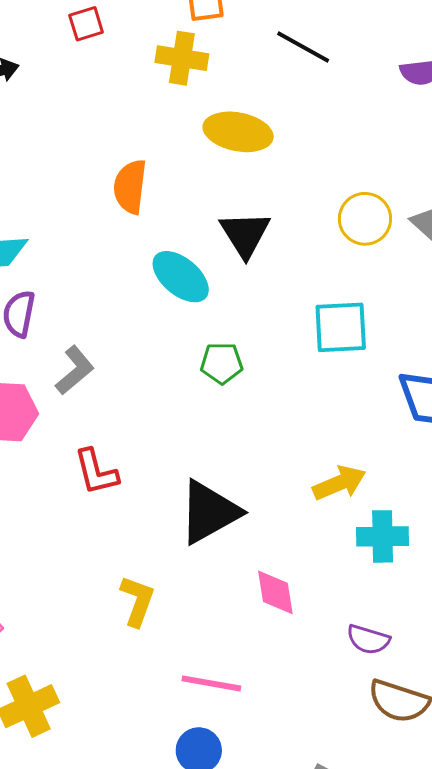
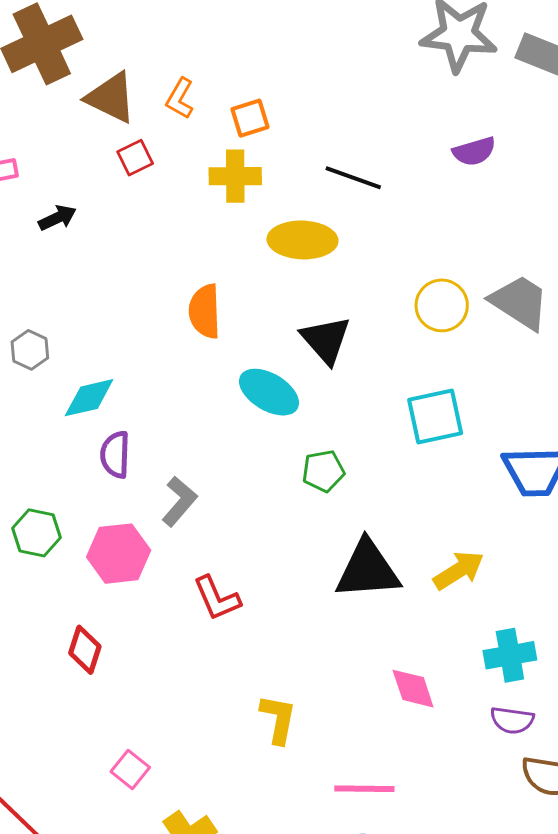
black line: (303, 47) -> (353, 178), moved
black triangle: (209, 512) -> (368, 570), moved, turned 34
cyan cross: (383, 536) -> (510, 655), moved

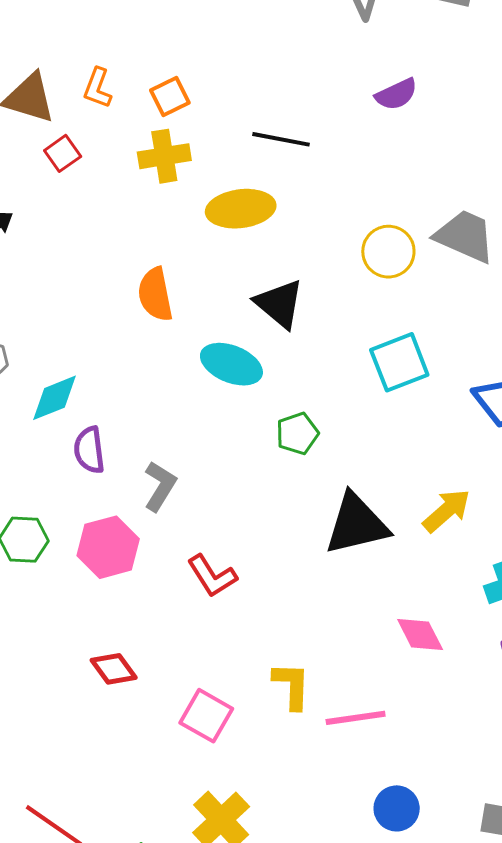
red diamond: (85, 650) -> (114, 669), moved, turned -45
pink square: (130, 770) -> (206, 716), moved, size x1.4
pink line: (364, 789) -> (356, 718), moved

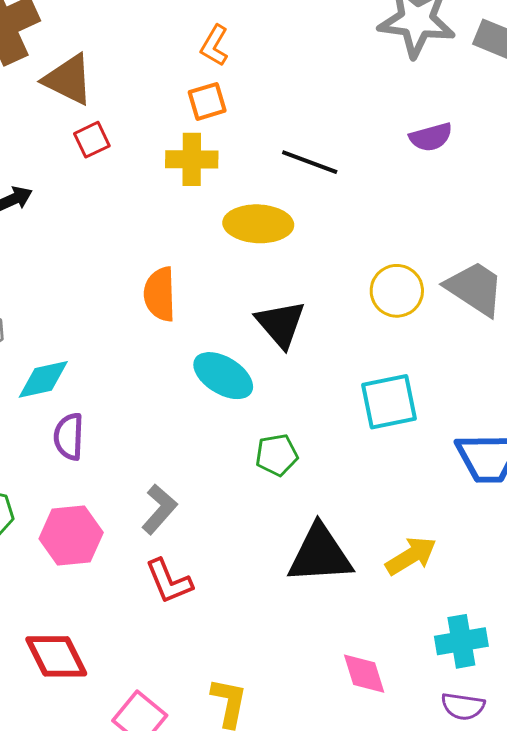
orange L-shape: (98, 88) -> (215, 46), moved
gray L-shape: (160, 486) -> (159, 509), moved
red diamond: (114, 669) -> (56, 656), size x1.4

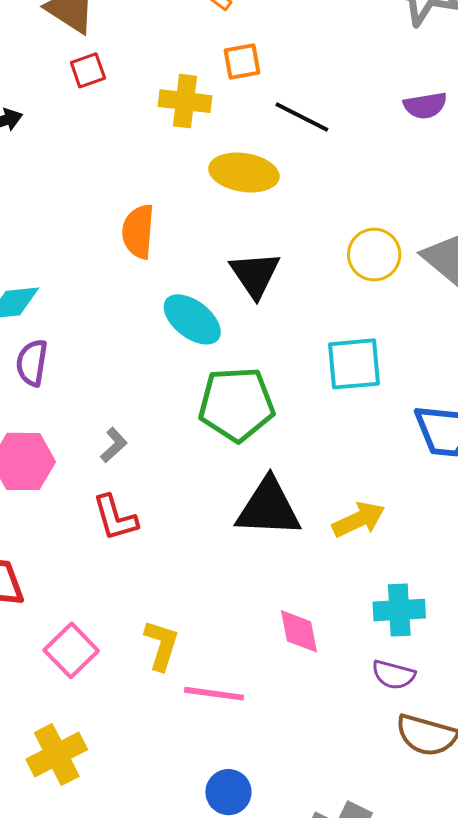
orange square: (207, 101) -> (242, 62), moved
green pentagon: (277, 455) -> (236, 404), size x1.8
gray L-shape: (159, 509) -> (114, 445), size x0.7

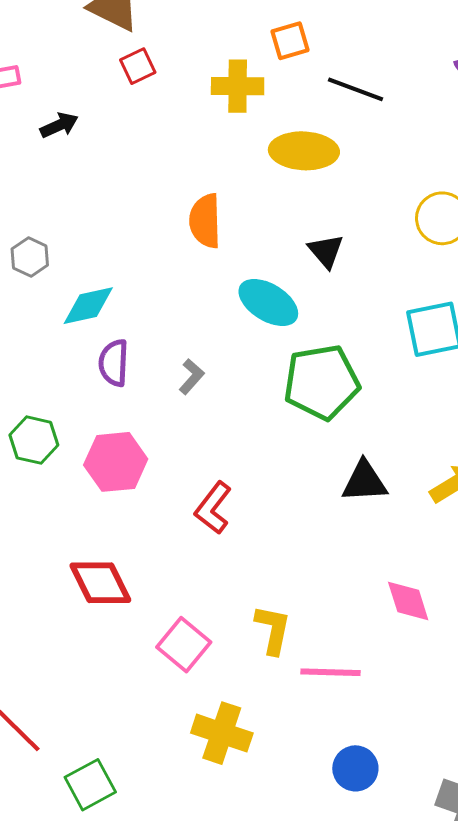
black triangle: (255, 275) -> (326, 251), size x0.7
gray L-shape: (114, 445) -> (192, 377), moved
black triangle: (268, 508) -> (364, 482), size x0.7
red L-shape: (115, 518) -> (213, 508), turned 60
yellow cross: (57, 754) -> (222, 733), moved, turned -38

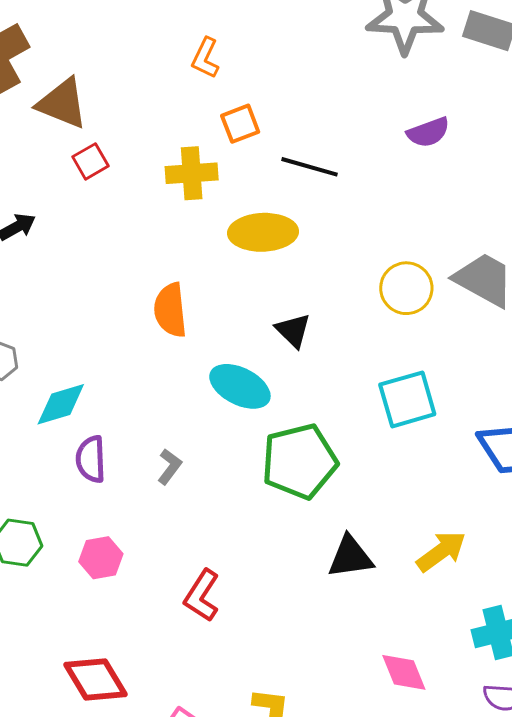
pink hexagon: (116, 462) -> (101, 558), size x0.7

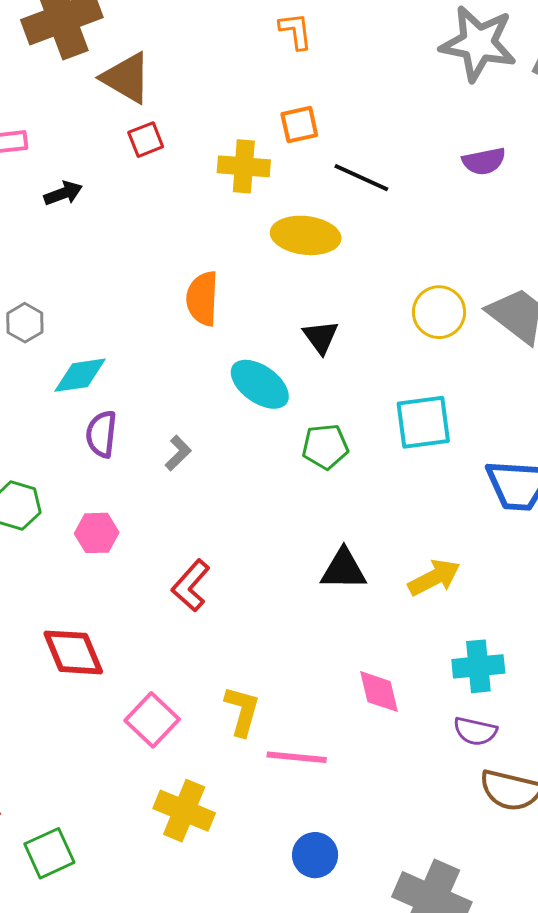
orange L-shape: (205, 58) -> (296, 31), moved, turned 138
green pentagon: (299, 461) -> (325, 447), moved, size x0.6

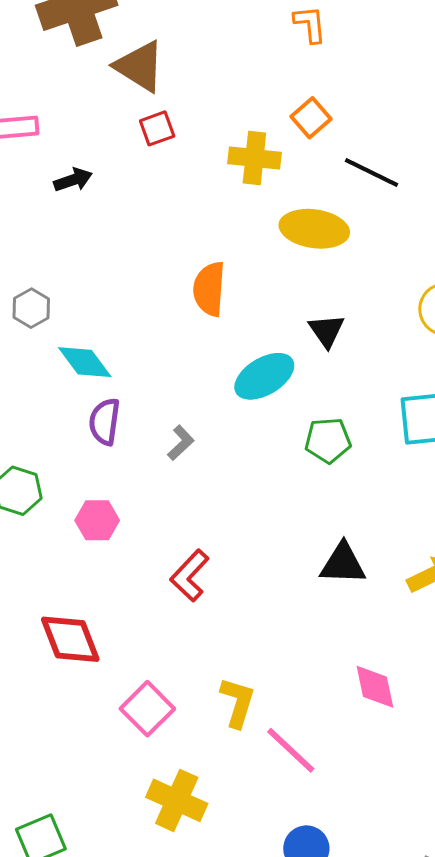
orange square: (299, 125) -> (311, 118), turned -30
cyan diamond: (80, 375) -> (85, 362), turned 60
cyan ellipse: (260, 384) -> (264, 376), turned -68
pink line: (297, 757) -> (291, 750), turned 36

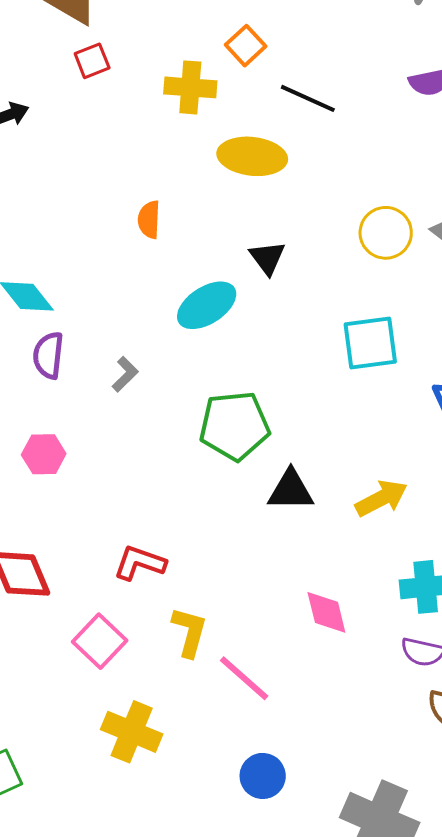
orange semicircle: (209, 289) -> (149, 220), size x0.7
green pentagon: (328, 440) -> (234, 426), moved, size x1.5
red L-shape: (190, 575) -> (140, 563), moved, turned 68

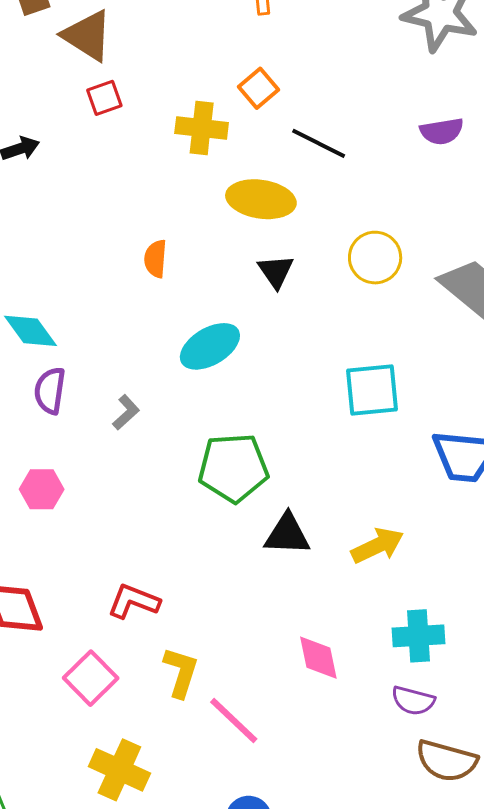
yellow circle: (386, 233) -> (375, 258), moved
black triangle: (267, 258) -> (276, 271), moved

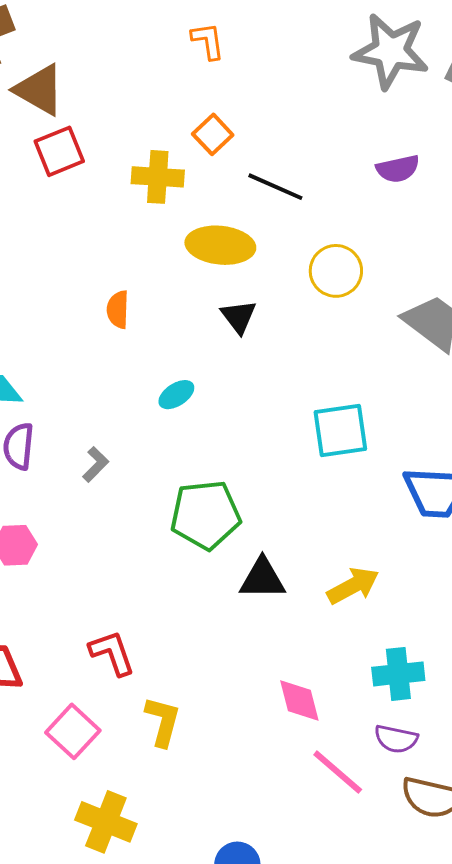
red square: (104, 98) -> (59, 151), size x1.4
yellow circle: (375, 258) -> (336, 271), moved
cyan ellipse: (210, 346) -> (176, 395), size x0.6
red L-shape: (134, 601) -> (112, 653), turned 52
pink line: (234, 720) -> (338, 772), moved

